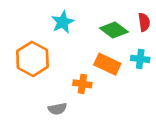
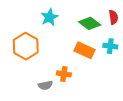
orange cross: (82, 84) -> (64, 74), moved

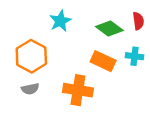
orange cross: (64, 74) -> (78, 90), size x1.6
gray semicircle: (45, 85) -> (30, 89), moved

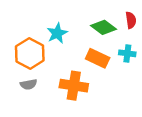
cyan star: (60, 21) -> (57, 33), moved

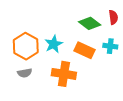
cyan star: (57, 33) -> (54, 44), moved

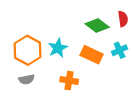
cyan cross: (110, 46) -> (120, 50), turned -32
orange cross: (64, 74) -> (69, 81), size x0.7

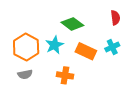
green diamond: (97, 26) -> (72, 24), moved

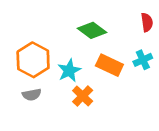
cyan star: (54, 45) -> (69, 71), moved
orange cross: (65, 75) -> (83, 96), turned 35

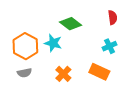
orange rectangle: (109, 65) -> (99, 72), moved
cyan star: (69, 71) -> (53, 43), moved, turned -30

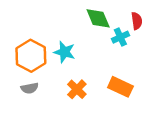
green diamond: (71, 24) -> (98, 18), moved, turned 30
cyan cross: (110, 46) -> (120, 37), moved

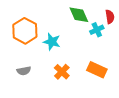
orange hexagon: (31, 56) -> (25, 31), moved

